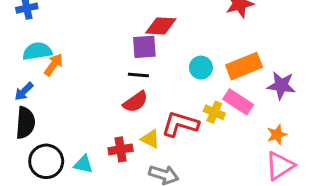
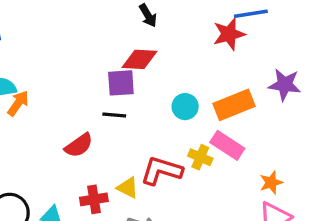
purple star: (281, 85) -> (285, 85), moved
red semicircle: (135, 102) -> (79, 145), moved

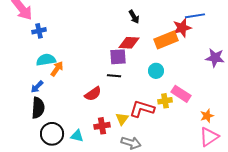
orange rectangle: (234, 105) -> (166, 40), moved
yellow cross: (200, 157) -> (165, 101), turned -32
yellow triangle: (128, 188) -> (122, 119), turned 40

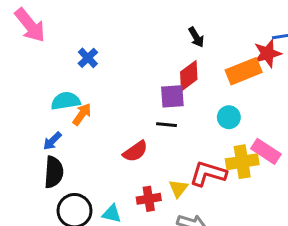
blue cross: (39, 31) -> (88, 58), moved, turned -32
red diamond: (129, 43) -> (189, 76), turned -40
yellow cross: (165, 101) -> (242, 162), size x1.5

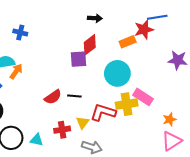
black arrow: (196, 37) -> (95, 18), turned -56
blue cross: (88, 58) -> (20, 33), turned -32
orange rectangle: (244, 71) -> (128, 42), size x0.7
cyan circle: (229, 117) -> (117, 73), size x1.6
black line: (167, 125) -> (74, 96), moved

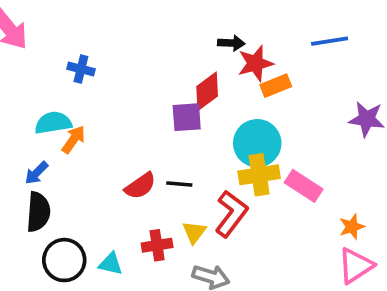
black arrow: (95, 18) -> (231, 43), moved
red star: (144, 29) -> (255, 63), moved
yellow cross: (127, 104) -> (259, 175), moved
red L-shape: (103, 112) -> (231, 214), turned 110

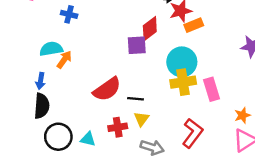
blue arrow: (36, 173) -> (41, 81), turned -35
black line: (179, 184) -> (136, 99), moved
red semicircle: (140, 186) -> (107, 89), size x1.4
pink rectangle: (304, 186) -> (212, 89), turned 40
red L-shape: (231, 214) -> (193, 133), moved

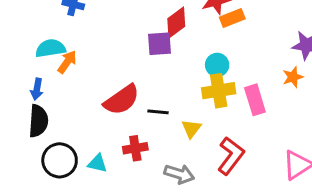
cyan circle: (182, 62) -> (217, 65), size x0.6
orange star: (242, 115) -> (293, 77), moved
yellow triangle: (141, 119) -> (191, 129), moved

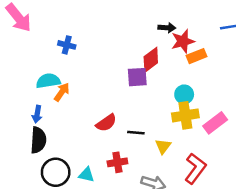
red semicircle: (122, 100) -> (106, 123), size x0.7
pink rectangle: (255, 100) -> (215, 123), turned 70

